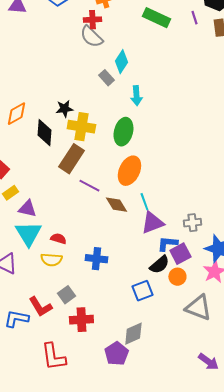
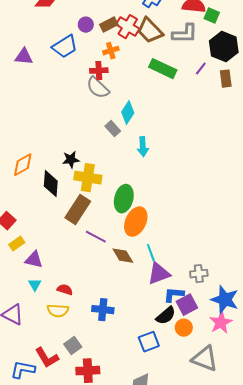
purple line: (194, 18) -> (201, 69), turned 56
green ellipse: (123, 132) -> (124, 199), moved
cyan triangle: (28, 234) -> (35, 285), size x0.5

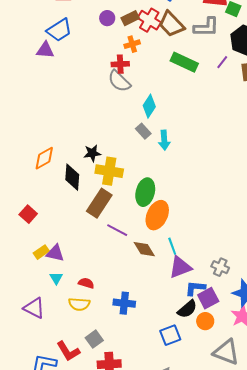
blue trapezoid: (65, 47) -> (59, 30), moved
gray rectangle: (113, 129) -> (143, 131), moved
yellow rectangle: (17, 244) -> (41, 252), moved
gray cross: (199, 274) -> (220, 267), turned 30

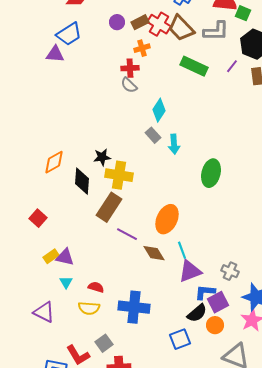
gray semicircle: (119, 81) -> (129, 85), size x0.7
green ellipse: (145, 192) -> (211, 173), moved
blue cross: (124, 303) -> (134, 307), size x1.4

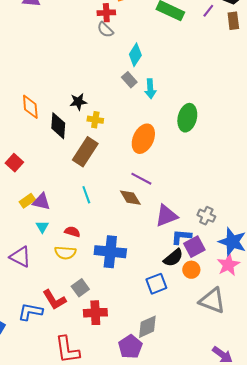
orange diamond: (54, 162) -> (30, 107), turned -65
yellow cross: (119, 175) -> (95, 120), size x0.6
orange ellipse: (167, 219) -> (143, 139), moved
purple line: (127, 234) -> (141, 179), moved
cyan line: (182, 250) -> (86, 195), moved

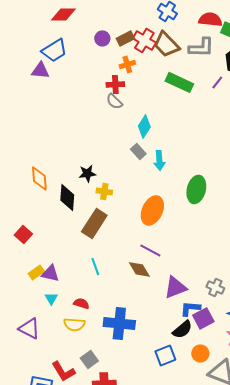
orange circle: (191, 270) -> (200, 353), moved

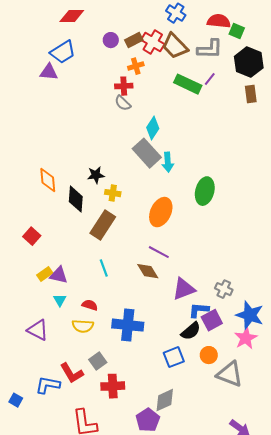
purple line: (217, 82) -> (210, 79), moved
gray rectangle: (138, 151) -> (147, 153), size x1.8

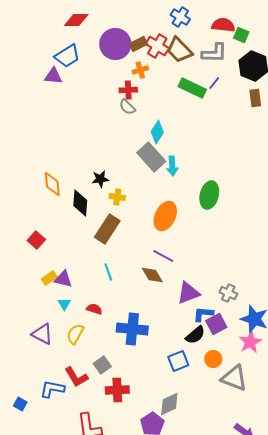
purple circle: (111, 40) -> (115, 44), size x2.0
yellow semicircle: (83, 326) -> (75, 334), moved, turned 115

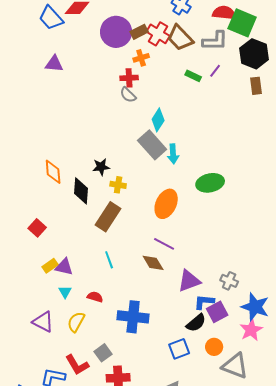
green square: (241, 35) -> (242, 23), size x1.8
blue trapezoid: (67, 56) -> (51, 18), moved, turned 80
green rectangle: (192, 88) -> (193, 76), size x0.6
green ellipse: (209, 195) -> (210, 183), turned 64

